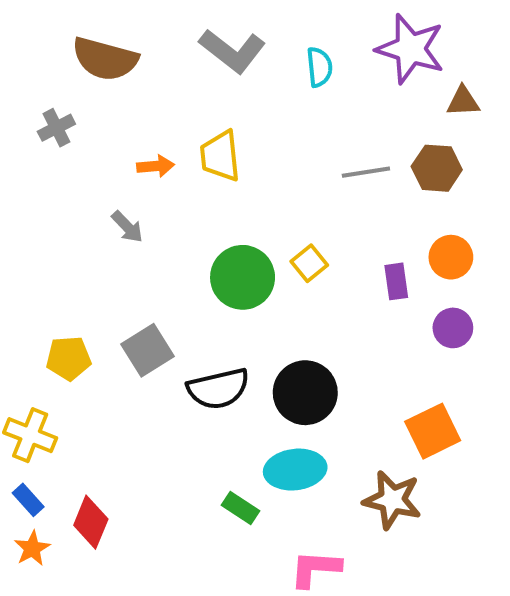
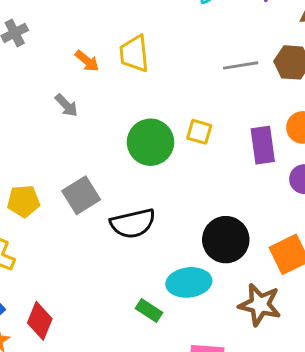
orange arrow: (156, 166) -> (87, 61), turned 45
yellow square: (309, 263) -> (199, 132), turned -35
purple rectangle: (396, 281) -> (263, 145), size x1.4
black circle: (305, 393) -> (226, 240), moved

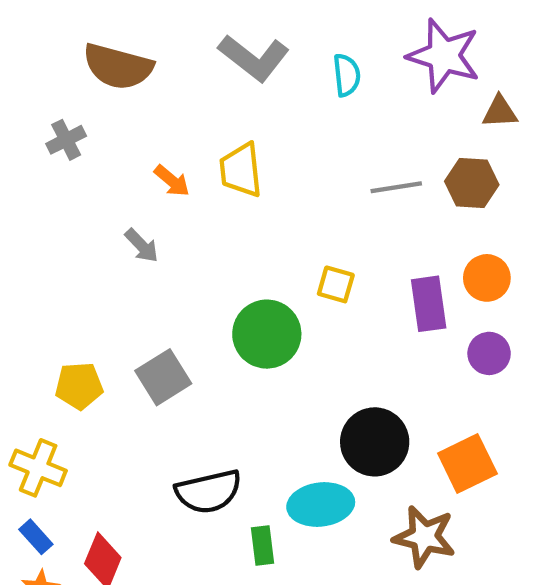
green circle: (150, 142) -> (267, 334), moved
black semicircle: (133, 223) -> (209, 492), moved
green rectangle: (149, 310) -> (262, 545), turned 50

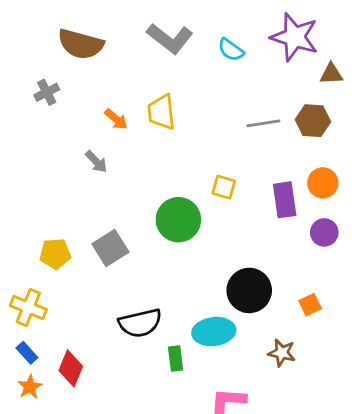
cyan semicircle: (347, 75) -> (231, 50), turned 132
orange square: (467, 463) -> (310, 305), size x0.6
brown star: (424, 537) -> (282, 353), size x0.7

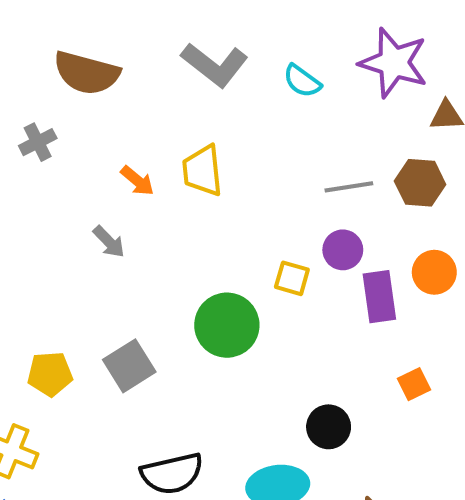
purple circle: (324, 232) -> (343, 250), moved
black circle: (249, 290) -> (329, 427), size x0.7
orange square: (310, 305) -> (414, 384), moved

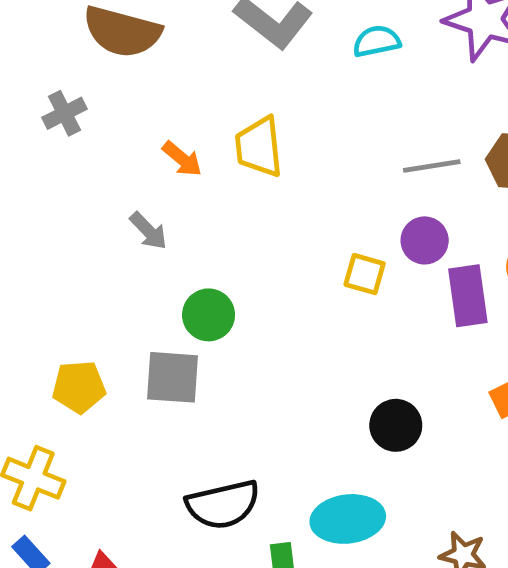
cyan semicircle: (302, 81) -> (377, 41), turned 132
green circle: (227, 325) -> (209, 315), moved, size x0.7
gray square: (129, 366) -> (173, 377), turned 36
black circle: (329, 427) -> (396, 425), moved

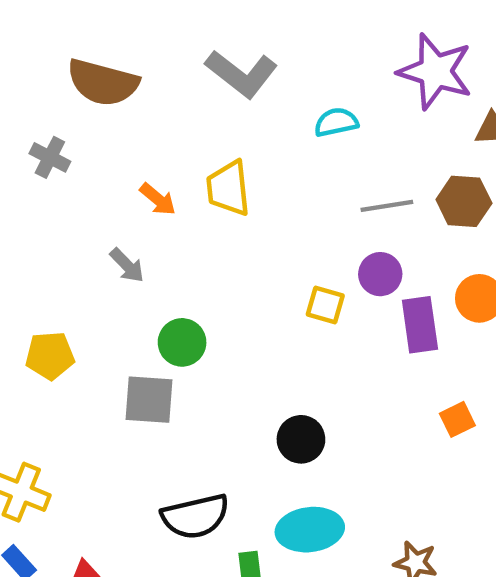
cyan semicircle: (377, 41) -> (336, 122), moved
gray cross: (64, 113) -> (50, 157), turned -36
yellow pentagon: (79, 387) -> (50, 356), moved
black circle: (396, 425) -> (301, 439), moved

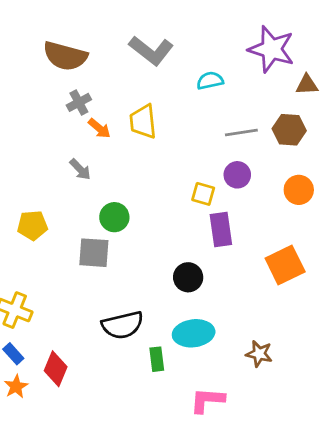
gray cross: (50, 157) -> (79, 102), moved, turned 35
purple rectangle: (420, 325) -> (221, 229), moved
orange square: (457, 419) -> (285, 265), size x1.8

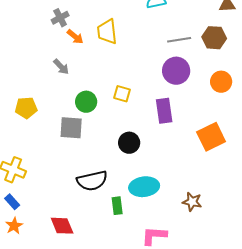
purple circle: (237, 175) -> (176, 71), size x1.4
yellow square: (203, 194) -> (122, 94), moved
black circle: (188, 277) -> (129, 143), moved
red diamond: (56, 369) -> (62, 226), moved, turned -45

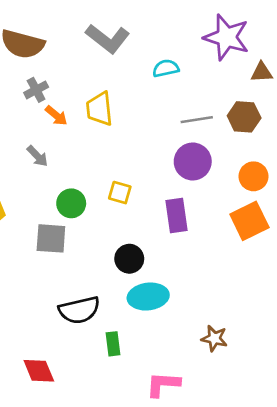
orange square: (211, 137) -> (249, 221), moved
cyan ellipse: (144, 187) -> (148, 297), moved

